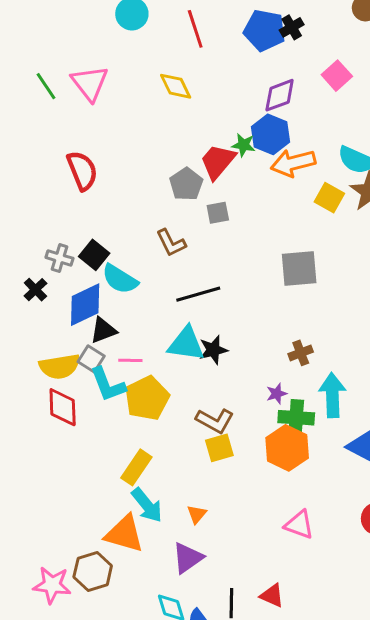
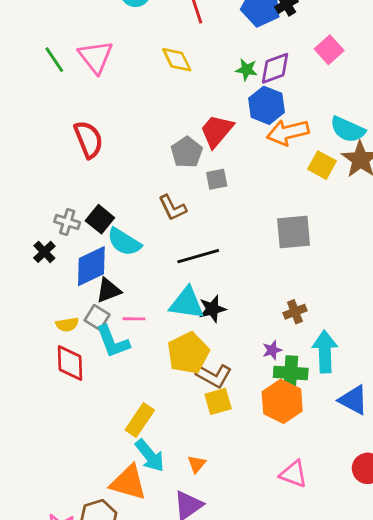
green star: (243, 145) -> (247, 70), moved
yellow semicircle: (60, 366) -> (67, 325), size x0.6
yellow pentagon: (147, 398) -> (188, 353), moved

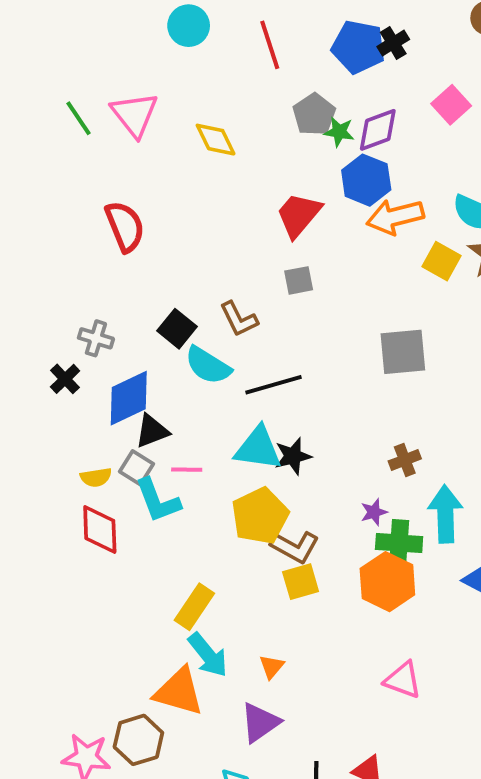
yellow diamond: (177, 60) -> (216, 140), moved
gray pentagon: (187, 152) -> (314, 114), moved
black square: (100, 219) -> (177, 329), moved
cyan semicircle: (124, 242) -> (208, 365), moved

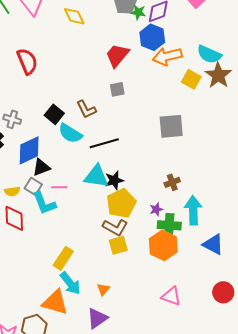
yellow pentagon: (260, 516) -> (121, 203), moved

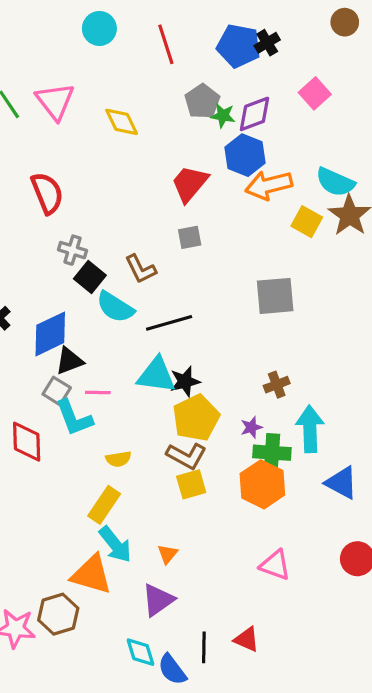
gray cross: (12, 119) -> (72, 250), moved
yellow semicircle: (12, 191) -> (118, 459), moved

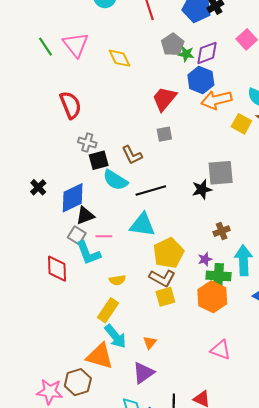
black square: (90, 277) -> (99, 160), turned 36
black star: (185, 381) -> (202, 189), moved

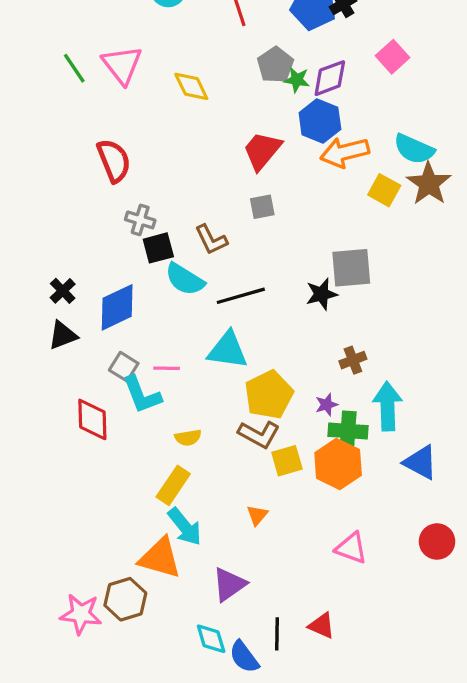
black triangle: (85, 215) -> (63, 335), moved
yellow square: (165, 297) -> (287, 461), moved
orange triangle: (150, 343) -> (257, 515), moved

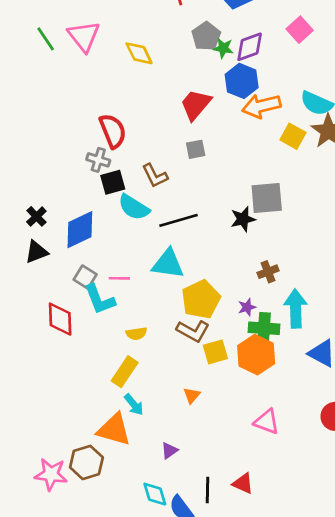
red semicircle: (114, 161) -> (113, 131), moved
cyan arrow: (185, 527) -> (134, 405), size x0.7
purple triangle: (229, 584) -> (169, 451), size x0.6

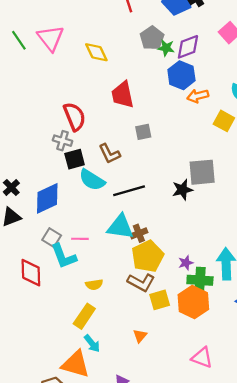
red trapezoid: (196, 105) -> (123, 95), moved, turned -52
orange arrow: (261, 106) -> (198, 96), size x0.7
brown cross: (268, 272) -> (139, 233), moved

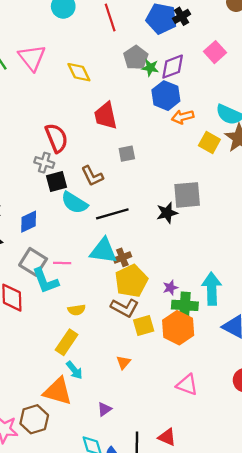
blue diamond: (47, 198) -> (29, 222), size x0.7
gray square: (52, 238) -> (33, 262), size x1.4

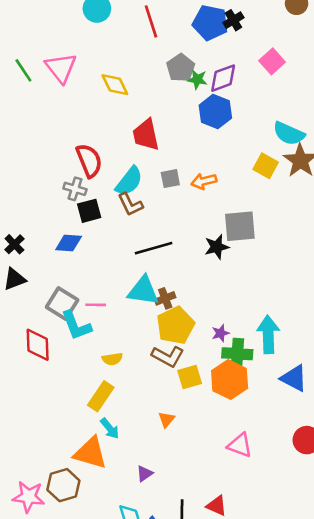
orange arrow: (183, 117) -> (204, 181), moved
cyan semicircle: (74, 203) -> (129, 181), moved, turned -84
blue diamond: (29, 222) -> (69, 243), moved, turned 30

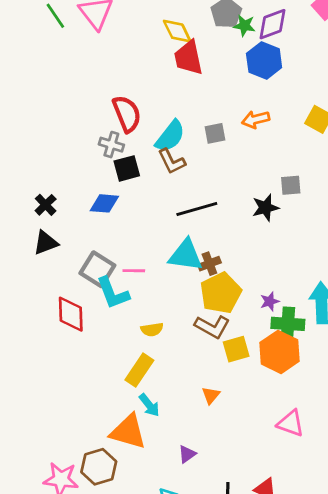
yellow diamond: (115, 85) -> (177, 31), moved
red trapezoid: (146, 135) -> (188, 58), moved
orange arrow: (204, 181) -> (256, 119), moved
gray square: (240, 226) -> (291, 185), size x0.6

